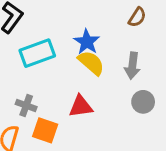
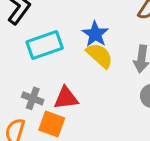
red triangle: (81, 106) -> (66, 98), moved

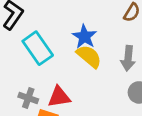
cyan rectangle: (45, 45) -> (38, 48), turned 76

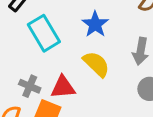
yellow semicircle: (89, 56) -> (96, 64), moved

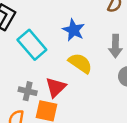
red triangle: (63, 87) -> (56, 87), turned -30

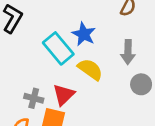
cyan rectangle: (32, 45) -> (58, 48), moved

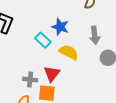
cyan rectangle: (58, 48) -> (43, 40), size x0.7

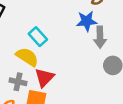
blue star: (60, 27) -> (87, 21), moved, turned -30
yellow semicircle: (69, 52) -> (27, 57), moved

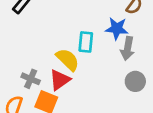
cyan rectangle: (38, 37) -> (86, 42), moved, turned 36
yellow semicircle: (27, 57) -> (68, 60), moved

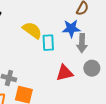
yellow semicircle: (68, 60) -> (32, 30), moved
red triangle: (60, 80) -> (65, 73), moved, turned 30

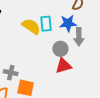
cyan rectangle: (48, 43) -> (46, 24), moved
gray circle: (92, 68) -> (60, 49), moved

